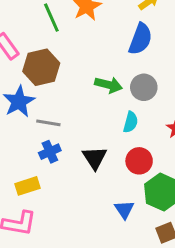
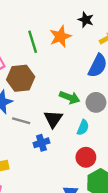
blue cross: (50, 152) -> (41, 143), moved
black triangle: (95, 158) -> (53, 119), moved

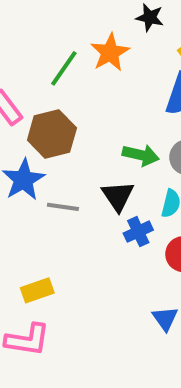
green line: (33, 42) -> (64, 68), turned 60
blue cross: (41, 143) -> (138, 232), moved

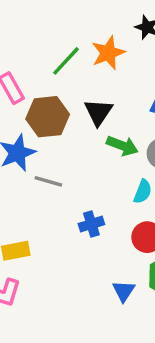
black triangle: (118, 196) -> (98, 112), moved
blue cross: (138, 232) -> (91, 224), moved

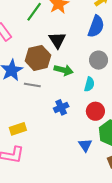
brown hexagon: (48, 117) -> (38, 58), moved
green arrow: (122, 146) -> (64, 70), moved

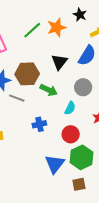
black triangle: (57, 40) -> (59, 62), moved
blue triangle: (85, 145) -> (55, 164), size x1.5

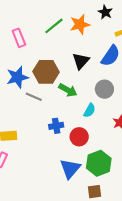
red circle: (71, 134) -> (79, 137), moved

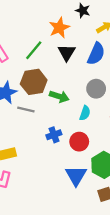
green line: (54, 26) -> (34, 50), moved
black triangle: (81, 61) -> (67, 53), moved

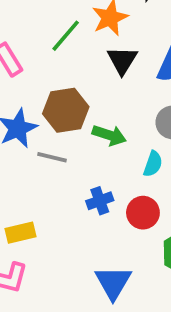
green line: (34, 50) -> (66, 36), moved
blue triangle: (76, 176) -> (113, 282), moved

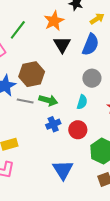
green line: (66, 36) -> (18, 30), moved
green arrow: (109, 135) -> (48, 100), moved

